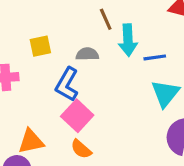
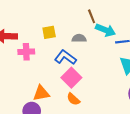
cyan arrow: (128, 40) -> (105, 30), turned -66
blue L-shape: (67, 84) -> (65, 57), turned 95

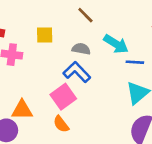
brown line: (92, 16) -> (85, 15), moved, turned -32
blue L-shape: (65, 57) -> (77, 72), moved

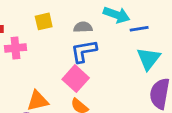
blue L-shape: (77, 72) -> (84, 51), turned -44

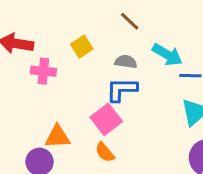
yellow square: (44, 21) -> (82, 47), turned -30

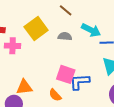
yellow square: (82, 47) -> (36, 28), size x1.6
blue L-shape: (122, 90) -> (80, 82), moved
pink square: (106, 119) -> (66, 74), moved, turned -30

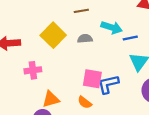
brown line: (66, 10) -> (81, 11), turned -40
pink cross: (13, 46) -> (33, 70), moved

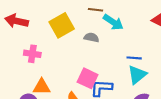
cyan arrow: (112, 27) -> (113, 22), moved
blue line: (130, 38) -> (134, 58), moved

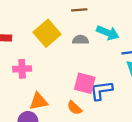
cyan arrow: (113, 22) -> (108, 33), moved

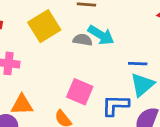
cyan arrow: (108, 33) -> (101, 35), moved
blue L-shape: (101, 91) -> (115, 105), moved

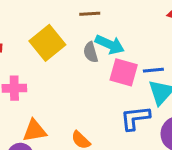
gray semicircle: (83, 40) -> (91, 52), turned -108
pink square: (80, 92) -> (124, 72), moved

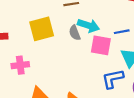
yellow square: (47, 43) -> (42, 29), turned 30
blue line: (153, 70) -> (122, 32), moved

